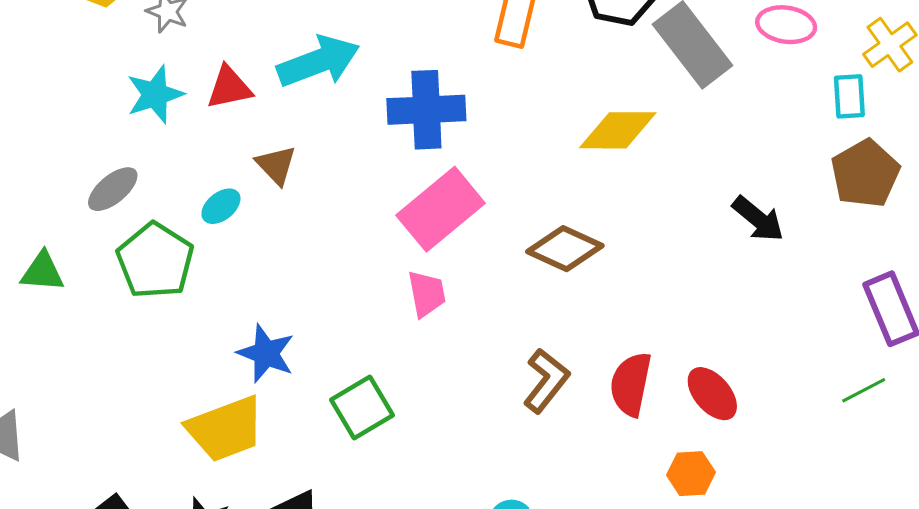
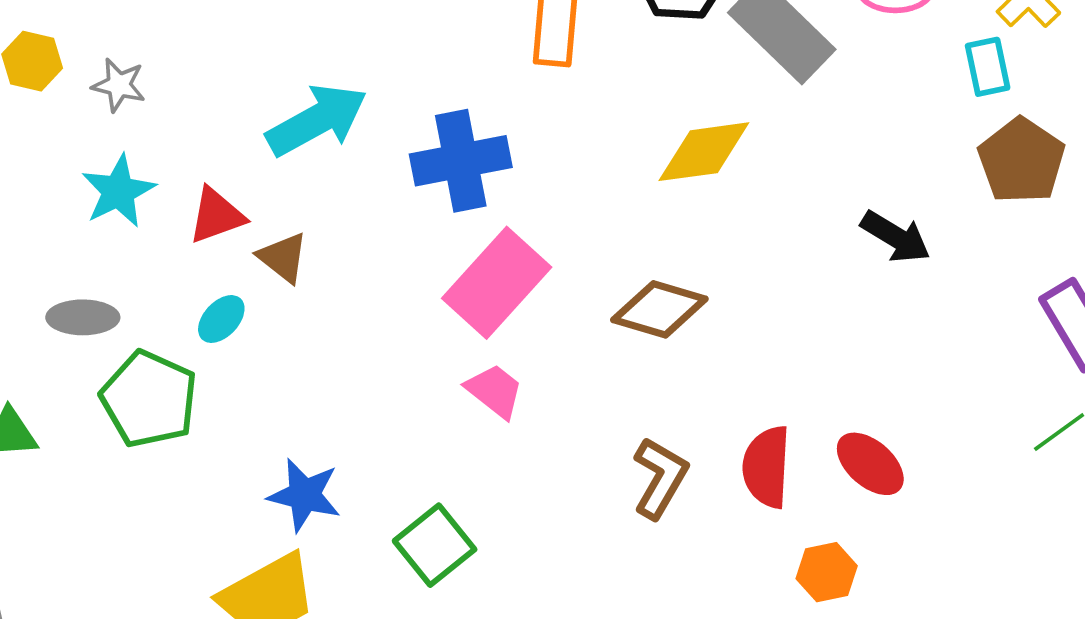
red triangle: (229, 88) -> (216, 216), moved
gray ellipse: (113, 189) -> (83, 317), turned 48
pink trapezoid: (427, 294) -> (495, 391), turned -33
orange hexagon: (691, 474) -> (827, 572), moved

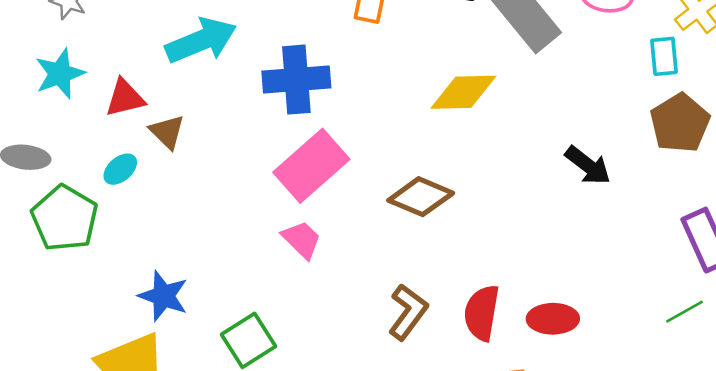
red ellipse: (870, 464) -> (553, 319), turned -48

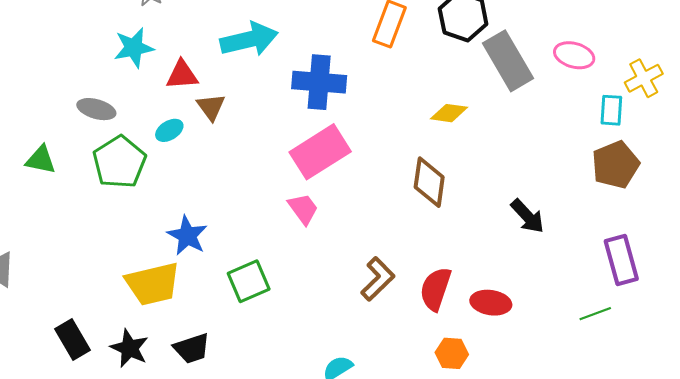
yellow diamond: (463, 92) -> (449, 113), size x0.7
black arrow: (588, 165) -> (527, 216), moved
brown diamond: (421, 197) -> (429, 182), moved, turned 66

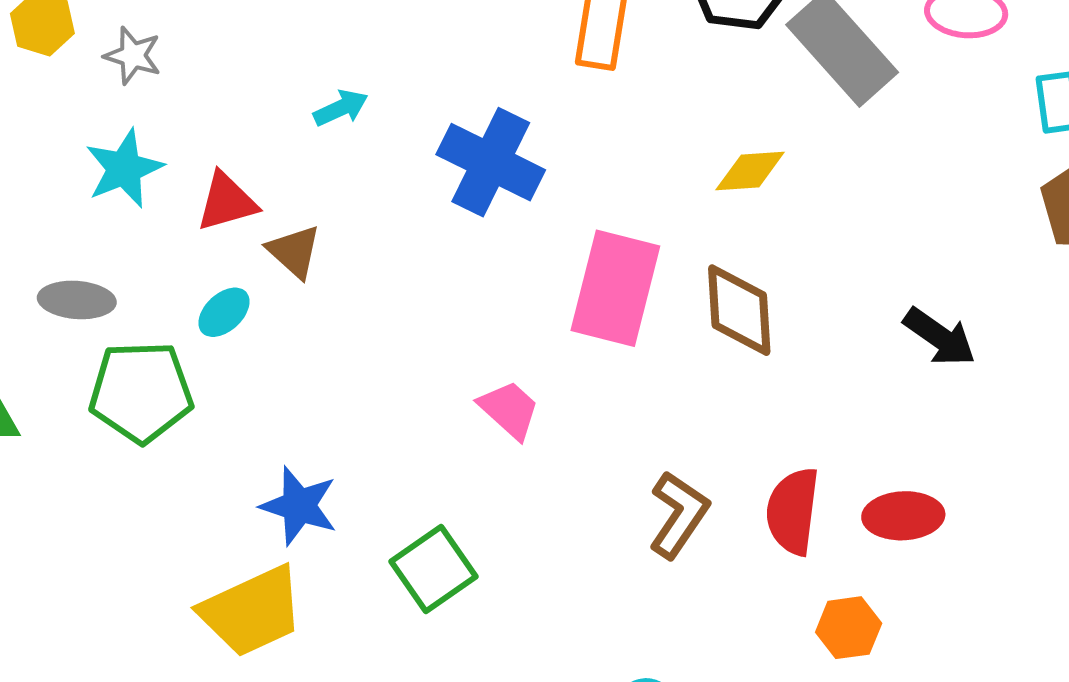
cyan arrow: (249, 39) -> (341, 108), size x0.5
blue cross: (319, 82) -> (491, 162), turned 33
pink rectangle: (320, 152) -> (615, 288), moved, turned -32
green pentagon: (119, 162) -> (141, 392), turned -30

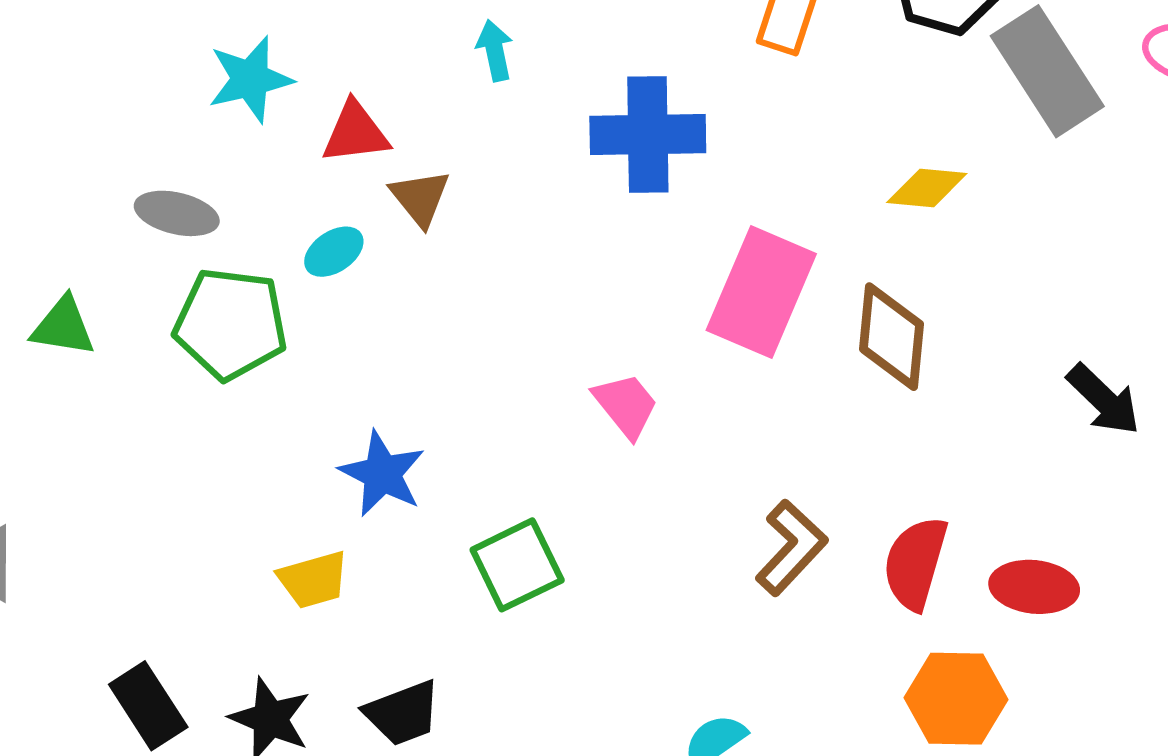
cyan arrow: (341, 108) -> (495, 50), turned -86
blue cross: (491, 162) -> (648, 135), turned -36
yellow trapezoid: (252, 611) -> (313, 580), size x0.6
orange hexagon: (849, 628) -> (956, 699), size x1.4

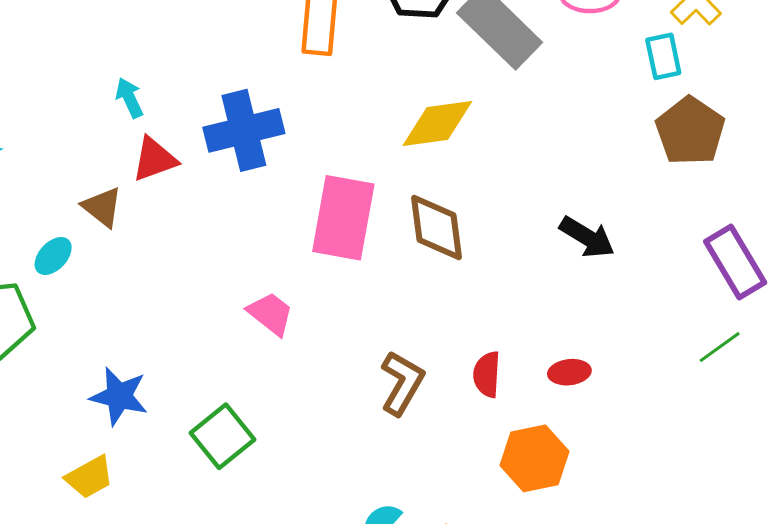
red triangle: (355, 133) -> (154, 159), moved
yellow diamond: (927, 188) -> (437, 123), size x1.4
red semicircle: (915, 563) -> (487, 374), size x0.7
red ellipse: (1034, 587) -> (569, 372), size x0.7

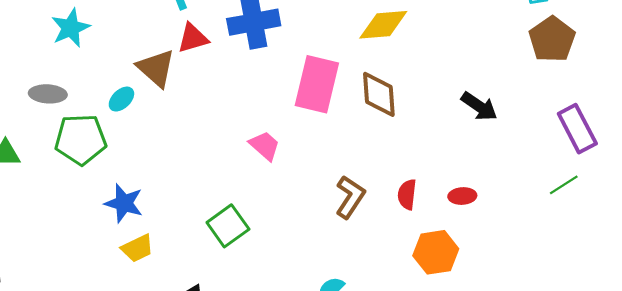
brown triangle: (102, 207) -> (156, 68), size x1.4
blue star: (119, 396) -> (124, 203), moved

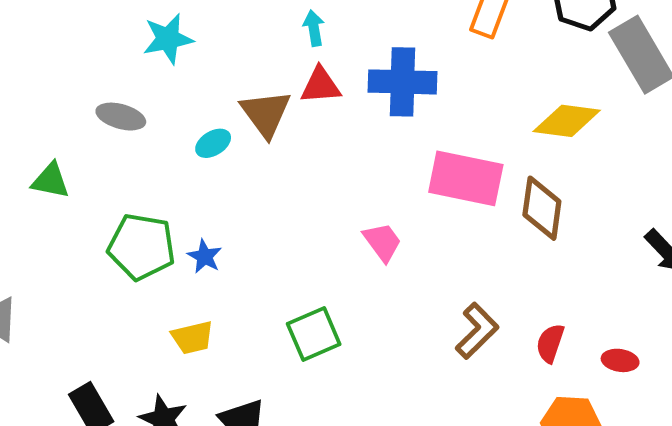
pink rectangle: (317, 84) -> (466, 178), turned 76
green pentagon: (81, 139) -> (142, 247), moved
blue star: (124, 203) -> (205, 256), moved, size x0.7

